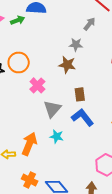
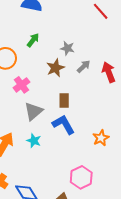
green arrow: (18, 20) -> (33, 40), moved, turned -40
gray arrow: (89, 24) -> (84, 66), moved
brown star: (67, 65) -> (55, 68), turned 30

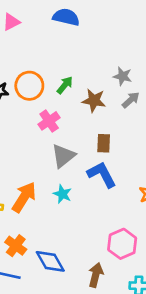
green arrow: (33, 40) -> (65, 85), moved
gray star: (67, 48) -> (123, 76), moved
brown star: (55, 68) -> (94, 100), turned 30

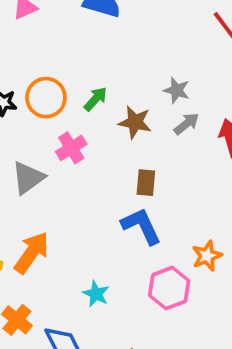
gray triangle: (63, 156) -> (28, 178), moved
cyan star: (62, 194) -> (96, 294), moved
pink hexagon: (122, 244) -> (169, 288), moved

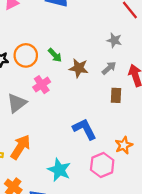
gray star: (177, 90) -> (114, 40), moved
green arrow: (95, 99) -> (55, 55), turned 96
brown rectangle: (146, 183) -> (116, 95), moved
cyan star: (96, 294) -> (59, 170), size x1.5

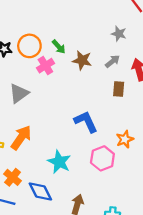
pink cross: (42, 85) -> (45, 66), moved

